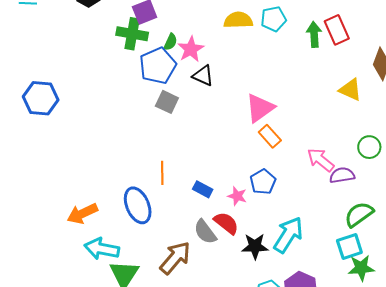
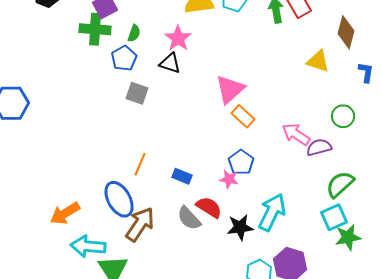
pink star: (191, 49) -> (178, 38), moved
blue pentagon: (158, 66) -> (124, 58), size x0.7
orange line: (162, 173) -> (140, 164), turned 30
pink star: (237, 196) -> (229, 179), moved
brown arrow: (175, 258) -> (140, 224), moved

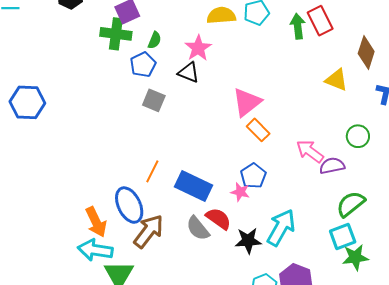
blue rectangle: (182, 176) -> (193, 186), size x1.8
orange arrow: (65, 213) -> (96, 222), moved, turned -88

